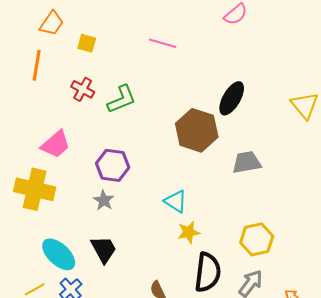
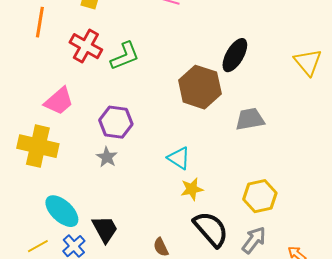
red cross: (83, 89) -> (86, 46), size x1.4
black trapezoid: (104, 249) -> (105, 229), moved
black semicircle: (208, 272) -> (211, 229), turned -48

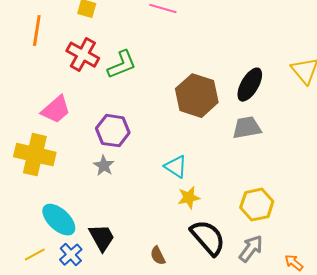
black ellipse: (235, 55) -> (250, 85), moved

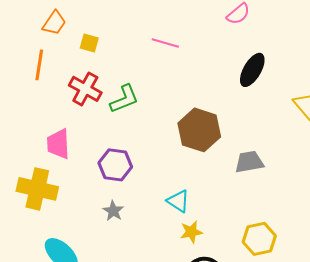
black ellipse: (250, 85) -> (252, 70), moved
pink trapezoid: (56, 110) -> (58, 144), turned 128
gray star: (104, 166) -> (113, 211), moved

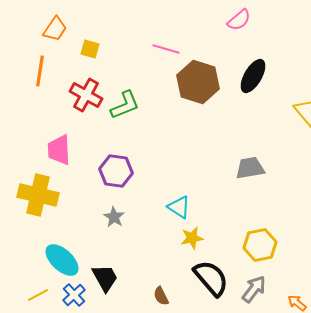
brown hexagon: (199, 130) -> (198, 82), moved

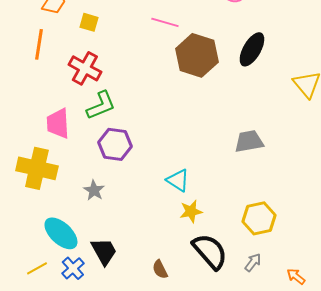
green L-shape: (125, 105) -> (101, 105), moved
gray star: (114, 217) -> (94, 190), moved
gray arrow: (254, 289) -> (253, 262), size x0.7

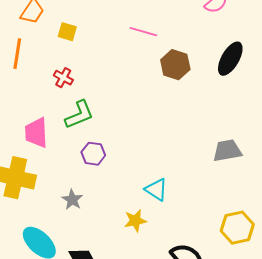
brown hexagon: (197, 55) -> (175, 65), size x0.7
red cross: (85, 68) -> (63, 78), size x0.6
purple hexagon: (115, 144) -> (93, 154), size x0.7
yellow star: (191, 211) -> (135, 221), moved

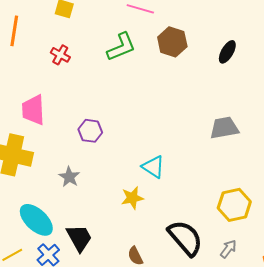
black ellipse: (230, 59) -> (227, 52), moved, size x0.7
green L-shape: (79, 115) -> (121, 47), moved

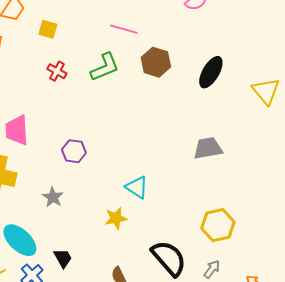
black ellipse: (227, 52) -> (211, 72), size x1.4
red cross: (60, 55) -> (57, 71), moved
black trapezoid: (79, 238) -> (63, 258), size x0.7

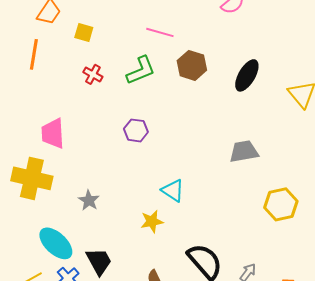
purple hexagon: (74, 151) -> (136, 130), moved
yellow hexagon: (218, 225) -> (281, 204), moved
black trapezoid: (63, 258) -> (99, 261), size x1.4

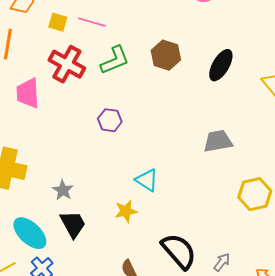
pink line: (160, 32) -> (92, 22), moved
red cross: (93, 74) -> (67, 64), size x1.8
pink trapezoid: (53, 133) -> (28, 93), moved
black trapezoid: (99, 261) -> (73, 224), moved

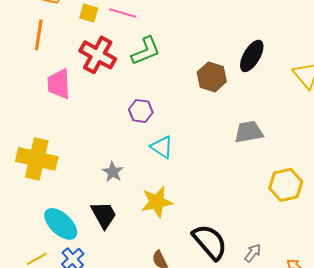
brown hexagon: (166, 55) -> (212, 77), moved
cyan triangle: (147, 180) -> (162, 147), moved
gray star: (63, 190) -> (113, 172), moved
yellow star: (126, 211) -> (157, 202), size x1.4

